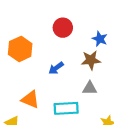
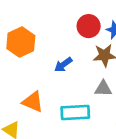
red circle: (63, 28) -> (89, 26), moved

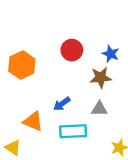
red circle: (89, 26) -> (72, 50), moved
blue arrow: (63, 65) -> (62, 104), moved

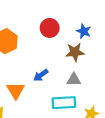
orange triangle: (33, 121) -> (16, 91), turned 36
cyan rectangle: (73, 131) -> (64, 103), moved

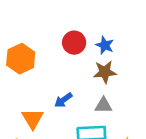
blue star: (84, 31) -> (105, 45), moved

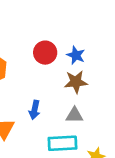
blue arrow: (63, 100) -> (34, 110), turned -42

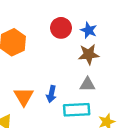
blue arrow: (34, 110) -> (51, 94), moved

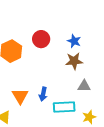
red circle: (61, 28) -> (41, 39), moved
gray triangle: (87, 84) -> (84, 86), moved

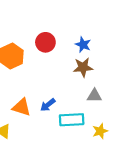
blue arrow: (43, 94) -> (48, 105), turned 40
orange triangle: (20, 96) -> (22, 107), turned -42

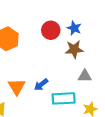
red circle: (45, 42) -> (51, 30), moved
orange triangle: (22, 107) -> (17, 87), turned 42

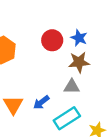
gray triangle: (85, 76) -> (72, 87), moved
cyan rectangle: (64, 98) -> (67, 118), turned -30

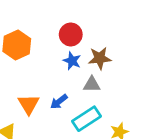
blue star: (79, 38) -> (72, 61), moved

